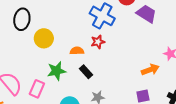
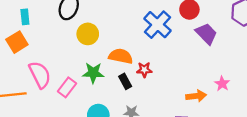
red star: (98, 42) -> (144, 70), moved
orange semicircle: (77, 51) -> (121, 56), size x1.5

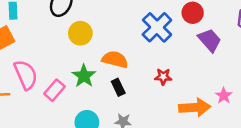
red star: (144, 70) -> (163, 77), moved
green star: (93, 73) -> (84, 76), turned 30
orange arrow: (196, 96) -> (195, 107), size x1.4

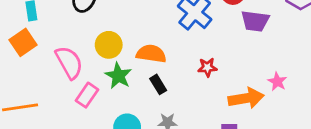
yellow circle: (80, 33) -> (109, 45), moved
purple trapezoid: (210, 40) -> (255, 21), turned 145
pink semicircle: (26, 75) -> (69, 62), moved

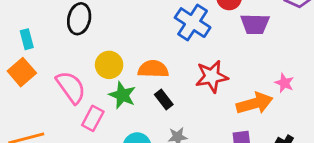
red star: (207, 67) -> (212, 76), size x1.6

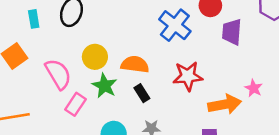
purple trapezoid: (255, 24) -> (232, 32), turned 88
cyan rectangle: (27, 39) -> (34, 19), moved

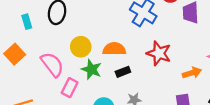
red star: (188, 76) -> (159, 53), turned 30
black rectangle: (142, 93) -> (123, 72), turned -72
orange arrow: (225, 104) -> (192, 73), size x0.7

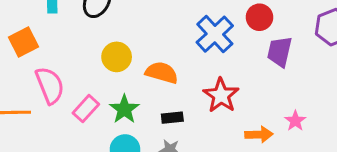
pink semicircle: (52, 65) -> (50, 85), moved
green star: (91, 69) -> (124, 109), moved
black rectangle: (123, 72) -> (172, 118), moved

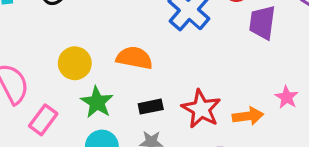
yellow circle: (117, 57) -> (75, 63), moved
red star: (221, 95) -> (201, 109), moved
pink rectangle: (86, 109) -> (43, 120), moved

